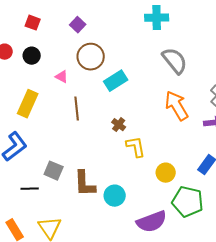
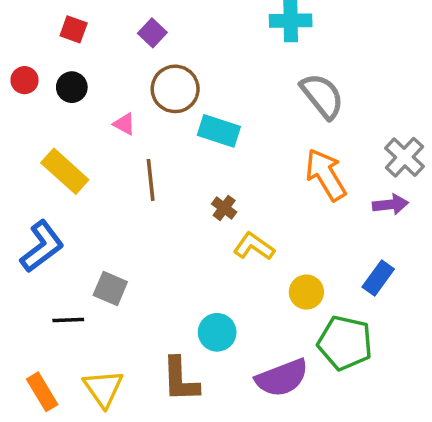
cyan rectangle: (116, 81) -> (219, 131), turned 50
yellow rectangle: (28, 104) -> (65, 171), turned -72
yellow L-shape: (136, 147) -> (254, 246), turned -45
brown L-shape: (85, 184) -> (180, 380), moved

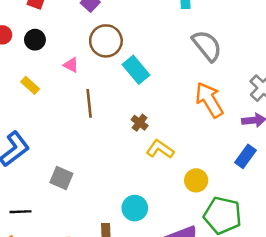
cyan rectangle: (219, 131) -> (136, 70), turned 32
yellow rectangle: (65, 171) -> (30, 85), moved, size x0.6
blue rectangle: (378, 278) -> (245, 156), moved
black line: (68, 320) -> (21, 212), moved

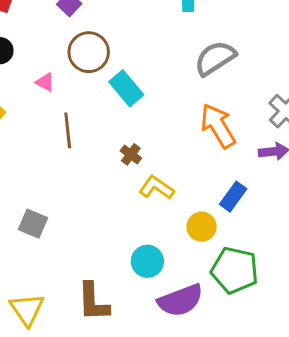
gray semicircle: (207, 46) -> (215, 58), turned -84
blue rectangle: (245, 156) -> (233, 197), moved
cyan circle: (135, 208) -> (147, 261), moved

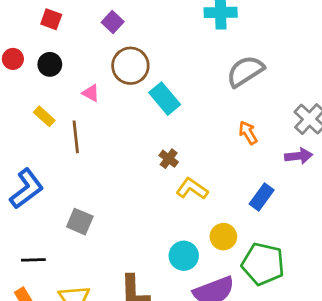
orange arrow: (218, 126) -> (248, 133), size x0.6
brown line: (68, 130) -> (76, 137), moved
yellow circle: (202, 227) -> (223, 237), moved

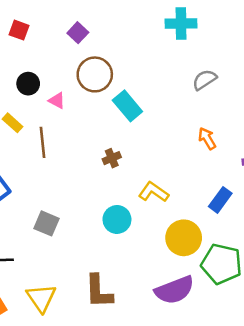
black circle: (50, 64) -> (28, 84), moved
gray semicircle: (245, 71) -> (205, 80), size x0.7
brown cross: (169, 159) -> (112, 158), moved, turned 30
yellow circle: (223, 237) -> (184, 238), size x1.4
cyan circle: (184, 256) -> (117, 219), moved

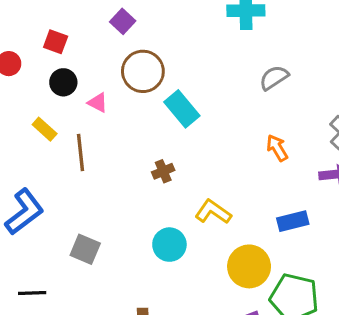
red square: (19, 30) -> (56, 42), moved
blue rectangle: (220, 200) -> (293, 221), turned 40

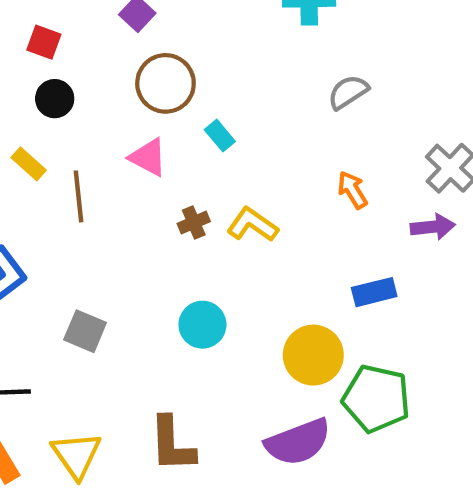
pink triangle: (98, 103) -> (148, 157), moved, size x1.4
cyan rectangle: (182, 109) -> (220, 136), size x0.6
yellow L-shape: (213, 212) -> (252, 225), moved

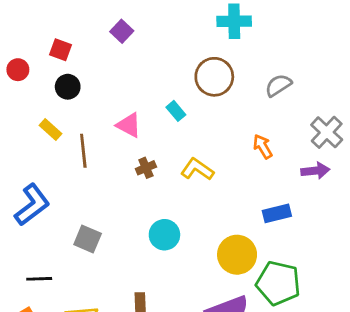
brown circle: (165, 83) -> (214, 77), moved
gray semicircle: (348, 92) -> (278, 85), moved
brown cross: (194, 223) -> (146, 168), moved

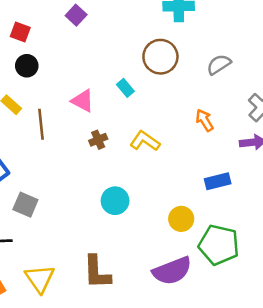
gray square: (88, 239) -> (25, 205), moved
yellow circle: (237, 255) -> (181, 219), size x0.7

